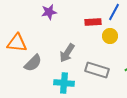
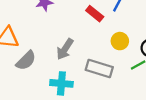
red rectangle: (93, 22) -> (95, 14), turned 42
yellow circle: (110, 36) -> (120, 41), moved

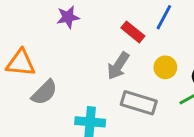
gray arrow: (65, 49) -> (118, 66), moved

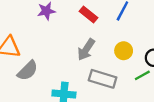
red rectangle: (133, 32) -> (88, 14), moved

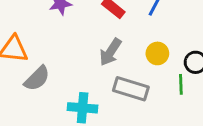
green line: (142, 75) -> (181, 84), turned -63

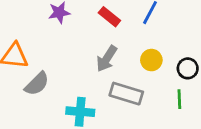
green line: (181, 84) -> (179, 99), moved

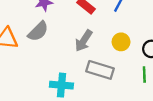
gray semicircle: (37, 84) -> (38, 31), moved

